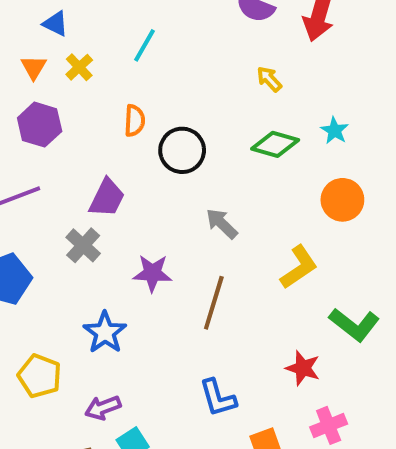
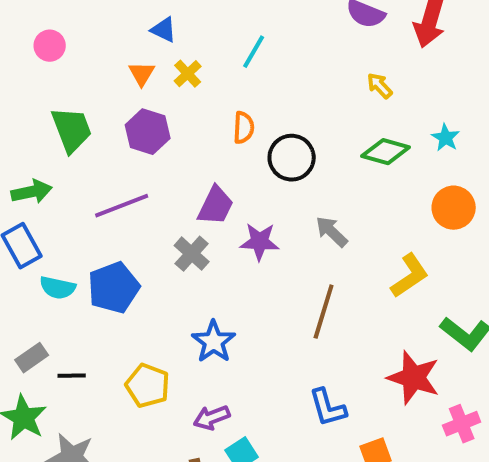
purple star: (152, 273) -> (260, 242), moved
red star: (303, 368) -> (414, 378), size x1.5
pink cross: (329, 425) -> (462, 424), moved

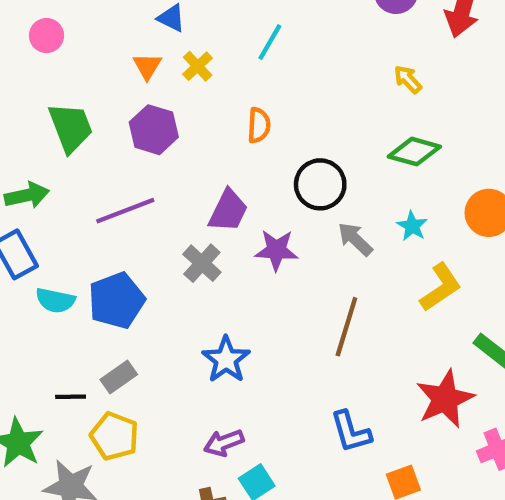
cyan star: (446, 138) -> (412, 226), moved
black circle: (292, 158) -> (320, 184), moved
gray rectangle: (32, 358) -> (119, 377), moved
red star: (414, 378) -> (445, 399), turned 30
yellow pentagon: (148, 386) -> (114, 436), moved

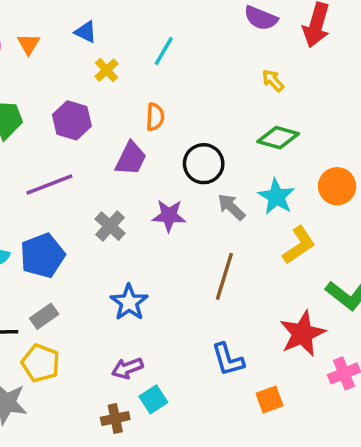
orange triangle: (147, 66) -> (29, 44), moved
purple trapezoid: (228, 211) -> (131, 158), moved
cyan star: (412, 226) -> (276, 197), size x1.5

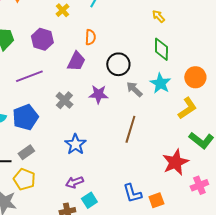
green diamond: (278, 138) -> (161, 49), turned 75
yellow L-shape: (299, 245) -> (187, 108), moved
blue L-shape: (228, 360) -> (132, 193), moved

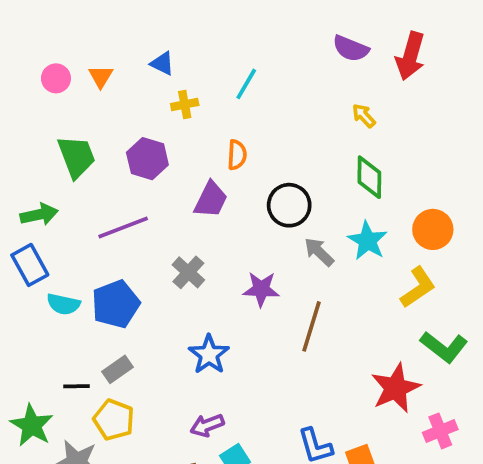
yellow cross: (62, 10) -> (185, 104), turned 32
purple star: (98, 94) -> (261, 289), moved

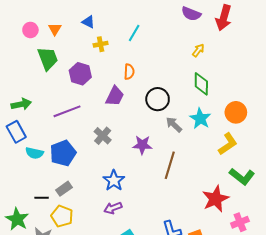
yellow arrow: (364, 116) -> (198, 50), turned 80
green trapezoid: (76, 157) -> (48, 58), moved
purple arrow: (207, 425) -> (113, 208), moved

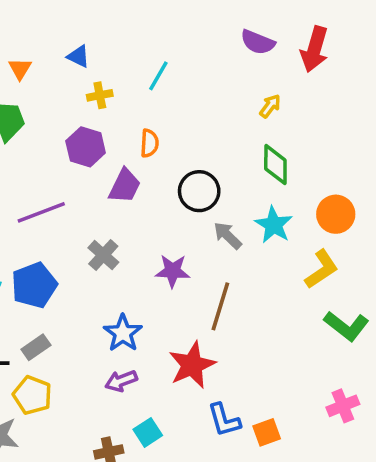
purple hexagon: (80, 74) -> (86, 147), moved
red star: (216, 199) -> (192, 365), moved

